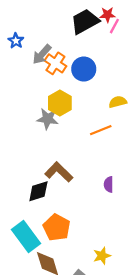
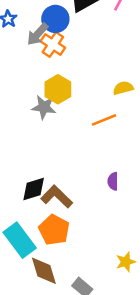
blue circle: (84, 69) -> (55, 19), moved
brown L-shape: (59, 172) -> (57, 197), moved
yellow star: (102, 256) -> (126, 262), moved

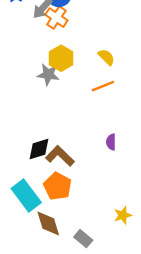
yellow semicircle: (123, 88) -> (106, 57), moved, turned 60

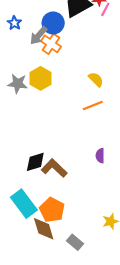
yellow hexagon: (61, 58) -> (41, 78), moved
gray star: (48, 75) -> (18, 84), moved
orange pentagon: (58, 186) -> (52, 210), moved

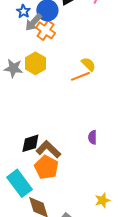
blue star: (14, 23) -> (23, 11), moved
orange line: (93, 105) -> (80, 76), moved
orange pentagon: (52, 210) -> (46, 167), moved

